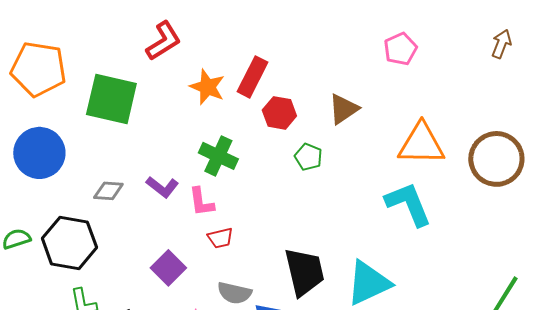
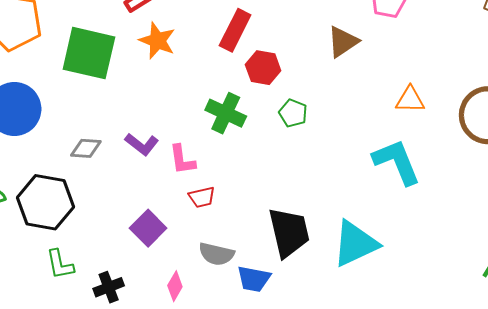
orange star: (207, 87) -> (157, 41), moved
brown triangle: (343, 109) -> (343, 42), moved
orange triangle: (421, 144) -> (410, 100), size x0.6
green cross: (218, 156) -> (226, 113), moved

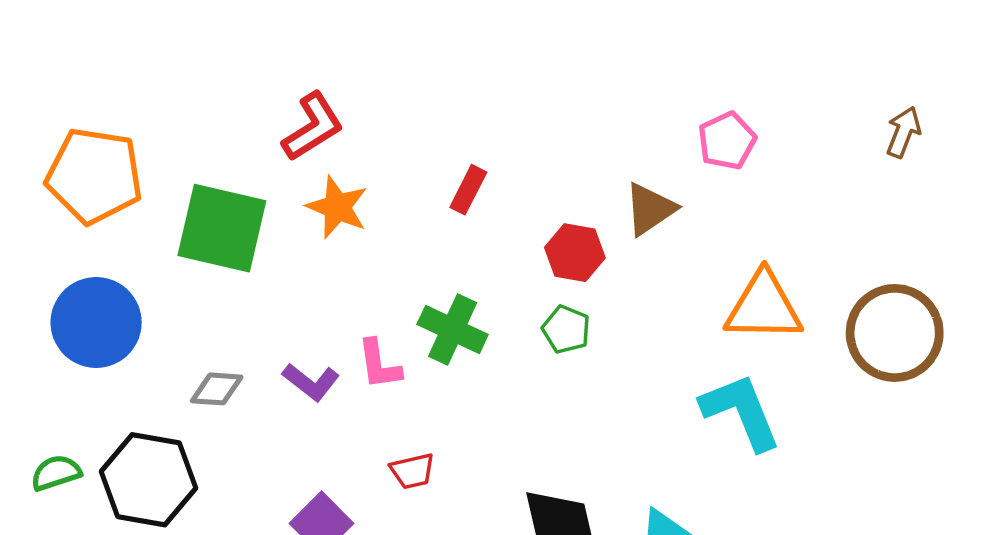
red rectangle: (235, 30) -> (468, 190), size x0.7
red hexagon: (263, 68) -> (575, 253), moved
orange triangle: (410, 100) -> (764, 307), size x1.6
pink L-shape: (182, 160) -> (379, 364), moved

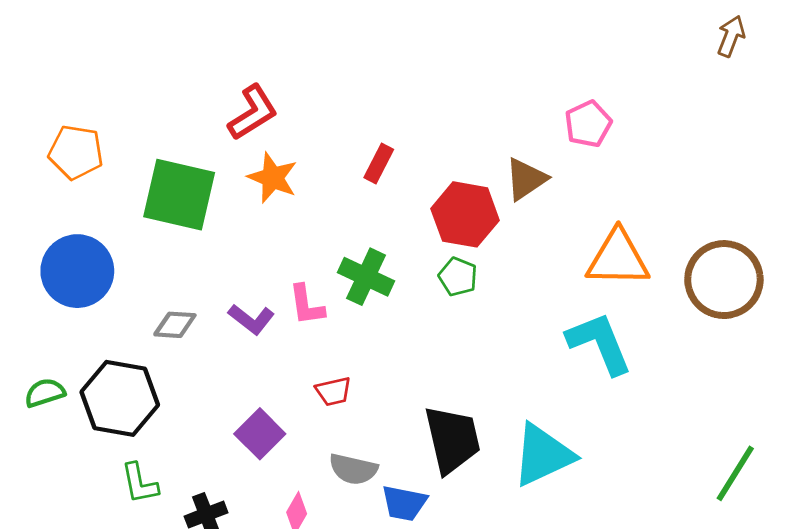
brown arrow: (903, 132) -> (731, 36), moved
orange pentagon: (94, 176) -> (76, 152), size x0.7
red hexagon: (575, 253) -> (465, 214), size x1.4

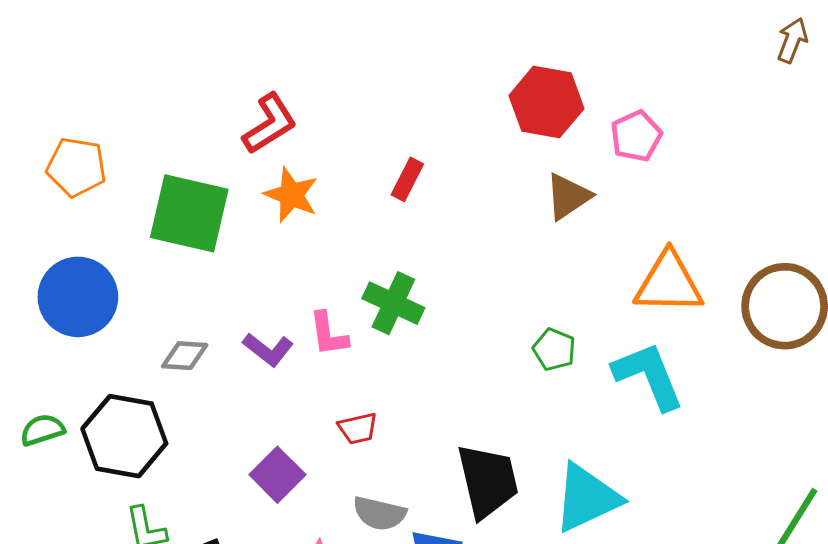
red hexagon: (465, 214) -> (546, 102), moved
green pentagon: (458, 277) -> (554, 349), moved

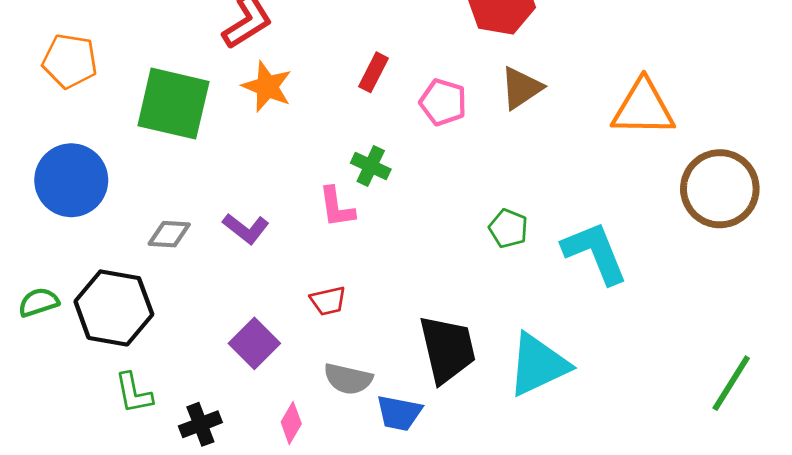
pink pentagon: (636, 136) -> (443, 102), moved, turned -30
orange triangle: (669, 283) -> (643, 108), moved
green cross: (393, 303) -> (371, 166), moved, size x0.7
pink L-shape: (328, 334) -> (337, 207), moved

